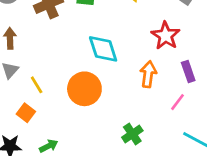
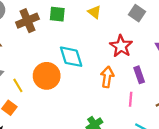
orange circle: (84, 89) -> (47, 76), moved
pink line: (178, 102) -> (131, 99), turned -32

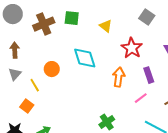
yellow triangle: (94, 12) -> (106, 26), moved
orange circle: (47, 76) -> (52, 69), moved, size x0.6
pink line: (131, 99) -> (141, 98), turned 48

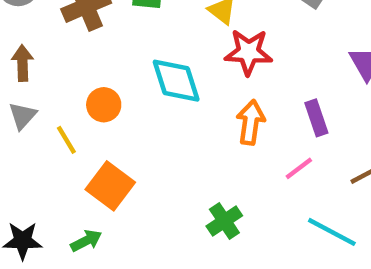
red star: (132, 48) -> (248, 52), moved, turned -30
orange square: (27, 106) -> (110, 186), moved, size x1.5

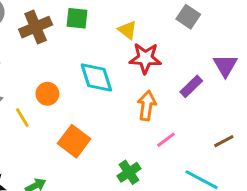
purple rectangle: (316, 118) -> (191, 86), moved, turned 65
pink line: (299, 168) -> (166, 140), moved
orange square: (110, 186) -> (74, 141), moved

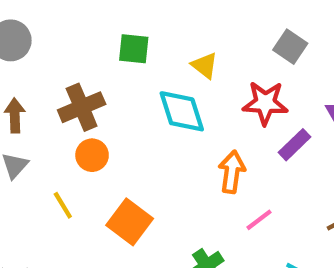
brown cross: (36, 27) -> (82, 107), moved
red star: (145, 58) -> (265, 103), moved
cyan diamond: (96, 77) -> (182, 111), moved
yellow line: (22, 117) -> (63, 205), moved

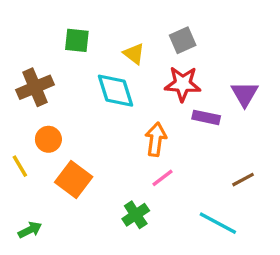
gray square: (290, 47) -> (183, 40), moved, turned 32
purple rectangle: (294, 145) -> (206, 117), turned 56
orange circle: (92, 155) -> (48, 139), moved
pink line: (259, 220) -> (162, 178), moved

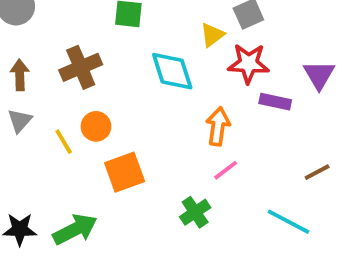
yellow triangle: (134, 54) -> (212, 35), moved, turned 45
yellow line: (20, 166) -> (64, 142), moved
orange square: (74, 180) -> (125, 172), turned 33
green arrow: (30, 230) -> (75, 229), size x1.6

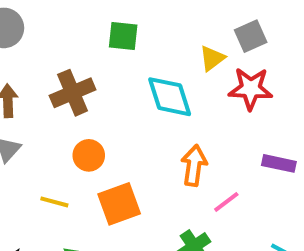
purple rectangle: (275, 102) -> (279, 163), moved
orange arrow: (218, 126) -> (194, 165), moved
yellow line: (64, 142) -> (54, 202), moved, turned -44

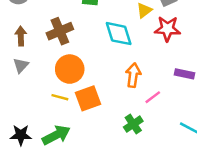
orange circle: (89, 155) -> (70, 69), size x1.5
yellow line: (54, 202) -> (60, 97), moved

